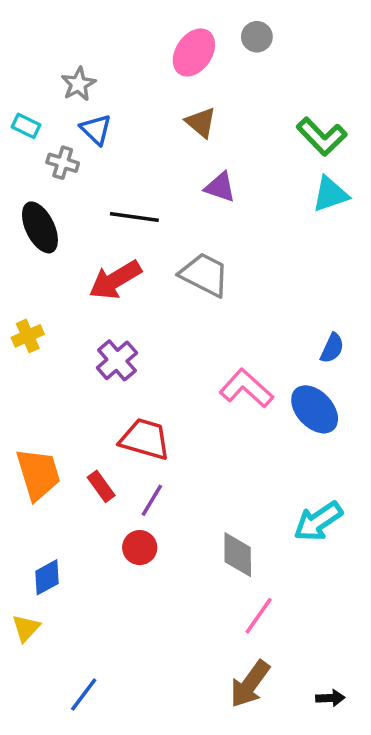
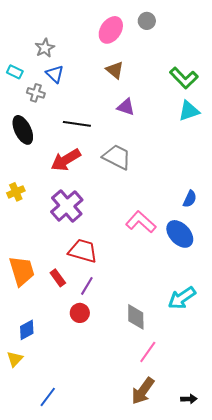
purple cross: (117, 360) -> (67, 206), size x1.4

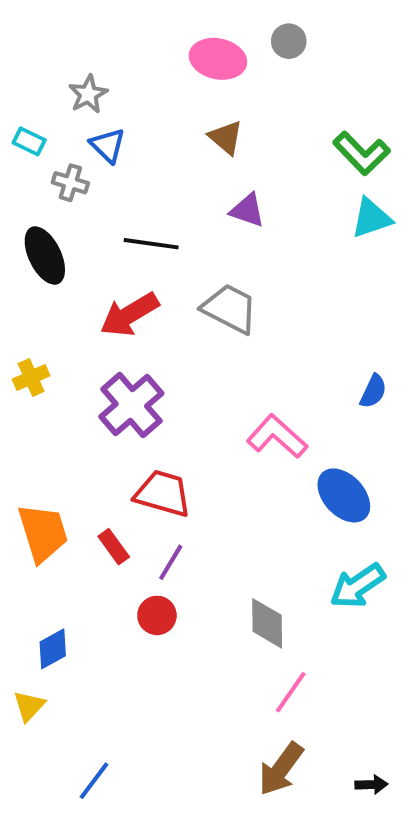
pink ellipse: (111, 30) -> (218, 59), turned 68
blue ellipse: (180, 234) -> (344, 495), moved

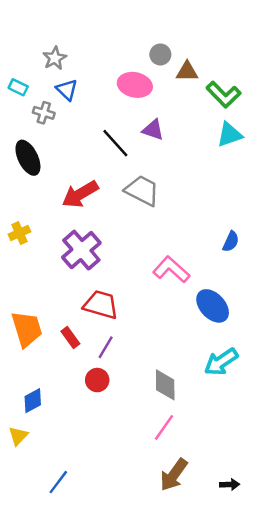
gray circle: (289, 41) -> (160, 54), moved
pink ellipse: (218, 59) -> (135, 85), moved
brown triangle: (226, 137) -> (187, 71), moved, turned -40
black line: (151, 244) -> (115, 143), moved, turned 40
pink line: (291, 692) -> (164, 427), moved

